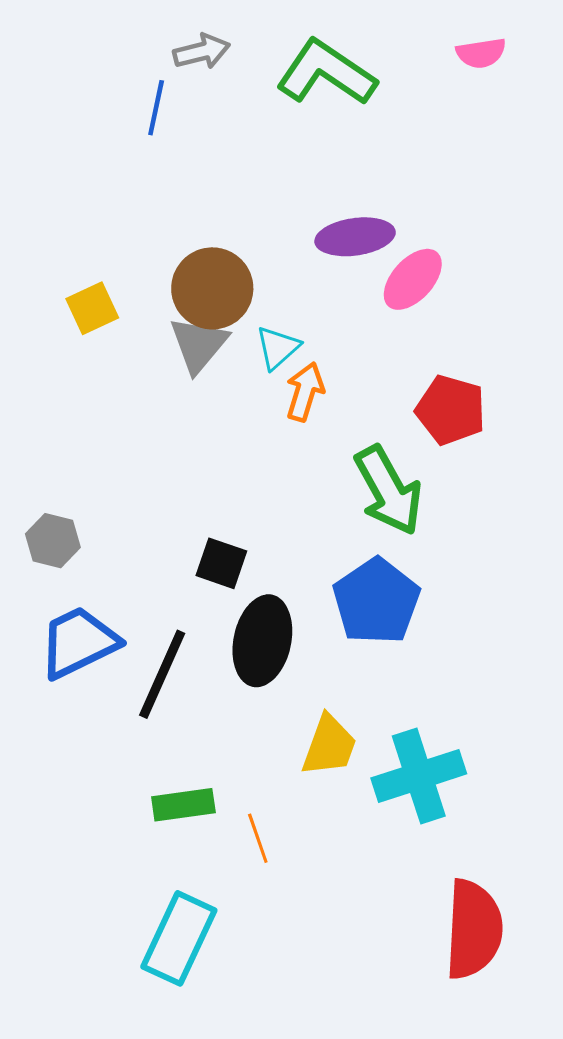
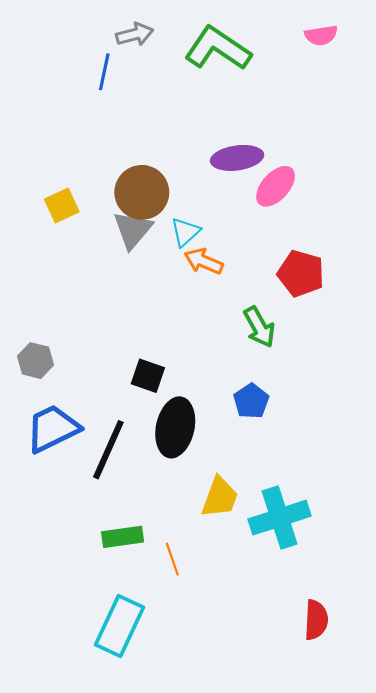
orange arrow: (305, 392) -> (204, 261), turned -84
green arrow: (388, 490) -> (259, 327), size x0.7
blue pentagon: (376, 601) -> (251, 401), size x0.6
red semicircle: (473, 929) -> (316, 620), size x0.6

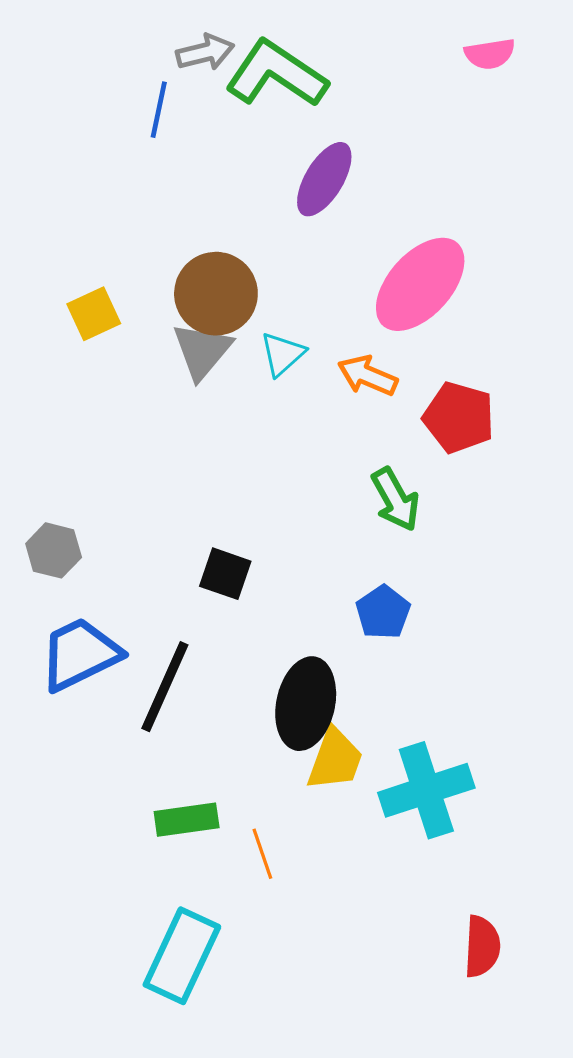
green L-shape: (218, 49) -> (276, 74), moved
purple ellipse: (237, 158) -> (324, 179), moved, turned -51
pink ellipse: (276, 186) -> (420, 284), size x1.5
orange arrow: (204, 261) -> (368, 376), moved
black ellipse: (175, 427) -> (306, 704), moved

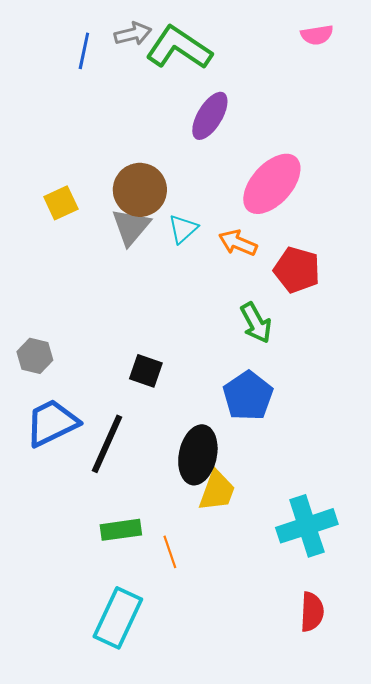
blue line: (159, 110) -> (84, 51), moved
blue pentagon: (383, 612) -> (248, 396), size x1.4
cyan cross: (426, 790) -> (307, 526), moved

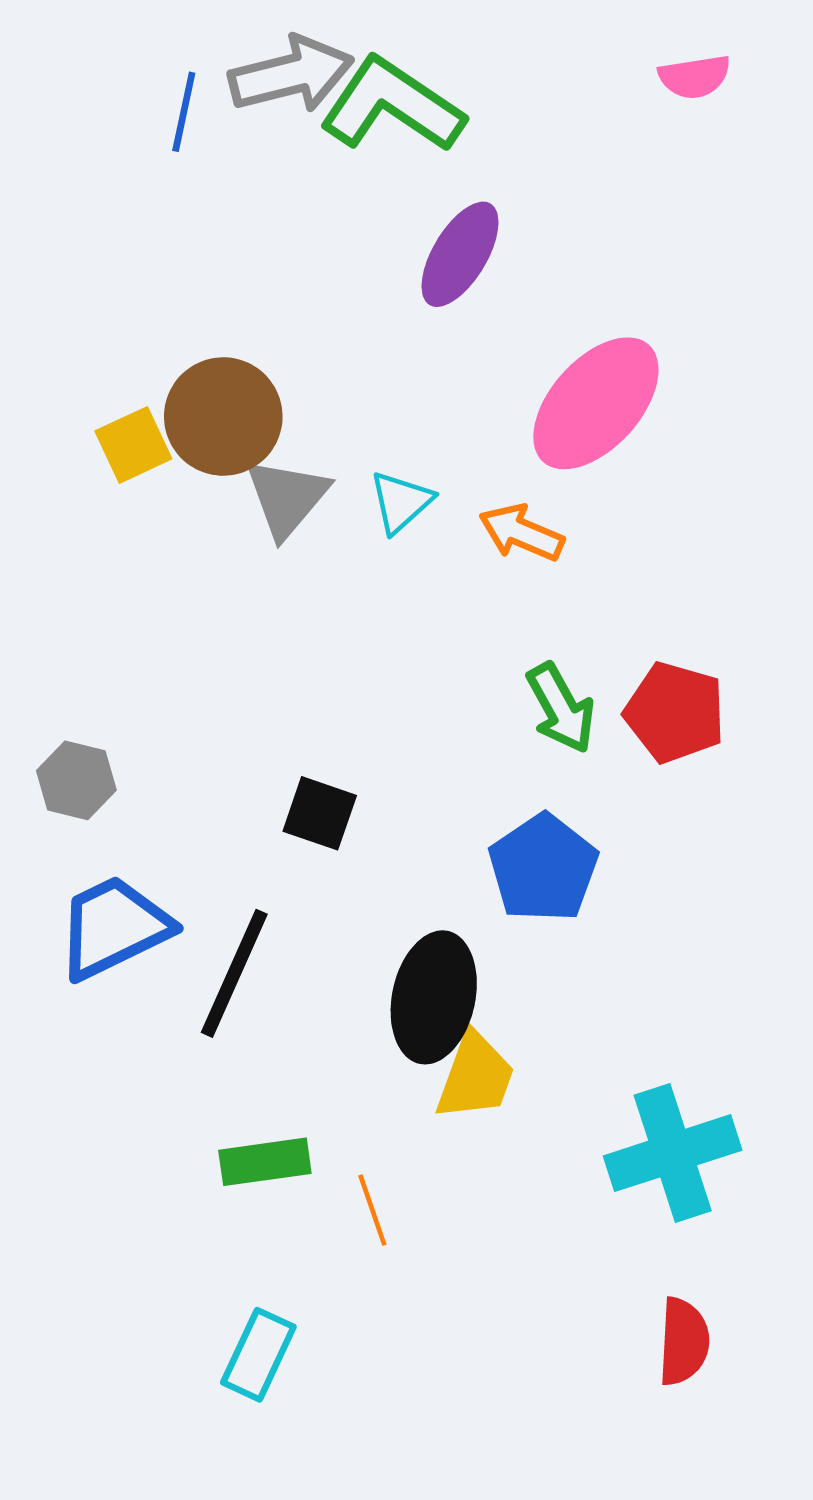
gray arrow: (133, 34) -> (291, 75), size x1.5
brown circle: (140, 190) -> (223, 416), moved
red pentagon: (297, 270) -> (675, 712), moved
cyan rectangle: (118, 618) -> (258, 1355), size x0.7

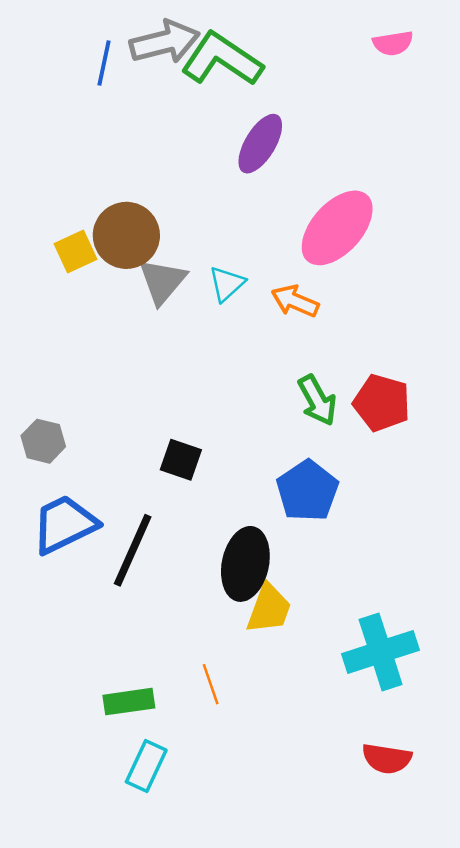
green rectangle: (265, 1162) -> (129, 702), moved
red semicircle: (684, 1342) -> (387, 759), turned 96

